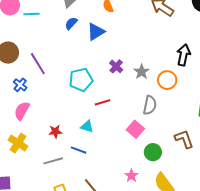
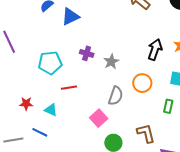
purple cross: (116, 66) -> (87, 53), turned -32
orange circle: (167, 80) -> (142, 83), moved
red star: (55, 132) -> (26, 104), moved

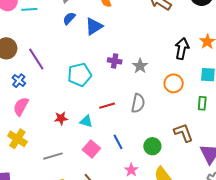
red line: (69, 88) -> (107, 106), moved
gray semicircle: (116, 96) -> (138, 103), moved
pink square: (99, 118) -> (91, 149), moved
blue line: (40, 132) -> (118, 142), moved, turned 42

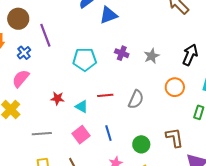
gray star: (140, 66) -> (152, 56), moved

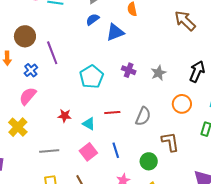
cyan pentagon: (85, 59) -> (92, 77), turned -30
brown L-shape: (174, 138) -> (170, 142), moved

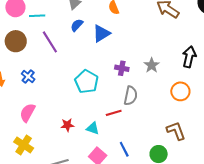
brown circle: (25, 36) -> (16, 41), moved
purple line: (52, 53) -> (50, 42), moved
blue cross: (31, 70) -> (28, 76), moved
gray semicircle: (143, 116) -> (131, 96), moved

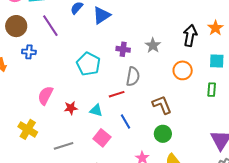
blue cross: (28, 76) -> (29, 52), moved, turned -32
pink semicircle: (27, 113) -> (45, 95), moved
brown L-shape: (176, 131) -> (162, 105), moved
blue line: (124, 149) -> (125, 121), moved

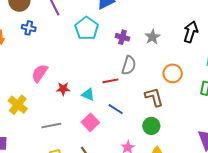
cyan pentagon: (88, 64) -> (87, 28), moved
orange circle: (183, 70) -> (173, 73), moved
blue line: (125, 121) -> (116, 109), turned -35

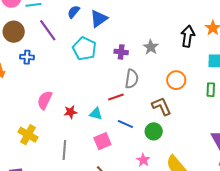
pink square: (90, 122) -> (102, 141), turned 30
gray line: (51, 126) -> (64, 150), turned -66
green circle: (151, 126) -> (154, 131), moved

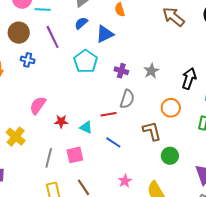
black arrow: (188, 36) -> (189, 78), moved
green circle: (154, 131) -> (170, 156), moved
pink square: (102, 141) -> (75, 155), moved

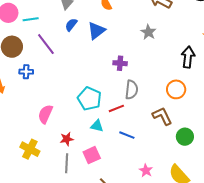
cyan pentagon: (86, 61) -> (89, 99), moved
gray star: (151, 71) -> (148, 32), moved
red star: (61, 121) -> (67, 139), moved

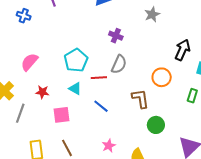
gray line: (67, 163) -> (20, 113), moved

